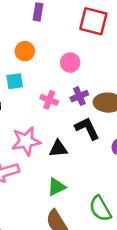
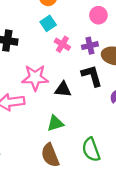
pink circle: (70, 63) -> (98, 15), moved
cyan square: (15, 81) -> (48, 23), moved, turned -35

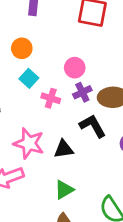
pink circle: (98, 15) -> (75, 68), moved
pink star: (35, 78) -> (29, 143), turned 30

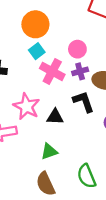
orange circle: (22, 48) -> (35, 24), size x1.5
pink cross: (51, 98) -> (52, 71), size x1.5

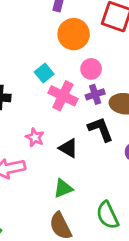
orange circle: (35, 24) -> (74, 34), moved
pink star: (26, 106) -> (35, 137), size x0.6
black triangle: (55, 117) -> (68, 148), turned 30

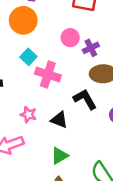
orange circle: (74, 34) -> (23, 20), moved
pink circle: (91, 69) -> (70, 38), moved
purple cross: (95, 94) -> (91, 48), moved

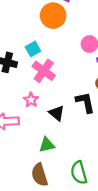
cyan square: (28, 57) -> (33, 49), moved
pink cross: (48, 74) -> (44, 71), moved

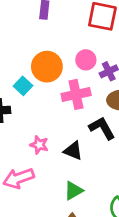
orange circle: (53, 16) -> (47, 67), moved
pink cross: (44, 71) -> (76, 94), moved, turned -30

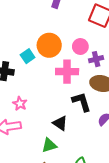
pink star: (39, 145) -> (20, 104), moved
black triangle: (73, 151) -> (60, 123), moved

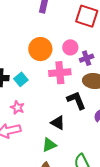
cyan square: (28, 56) -> (21, 79), moved

